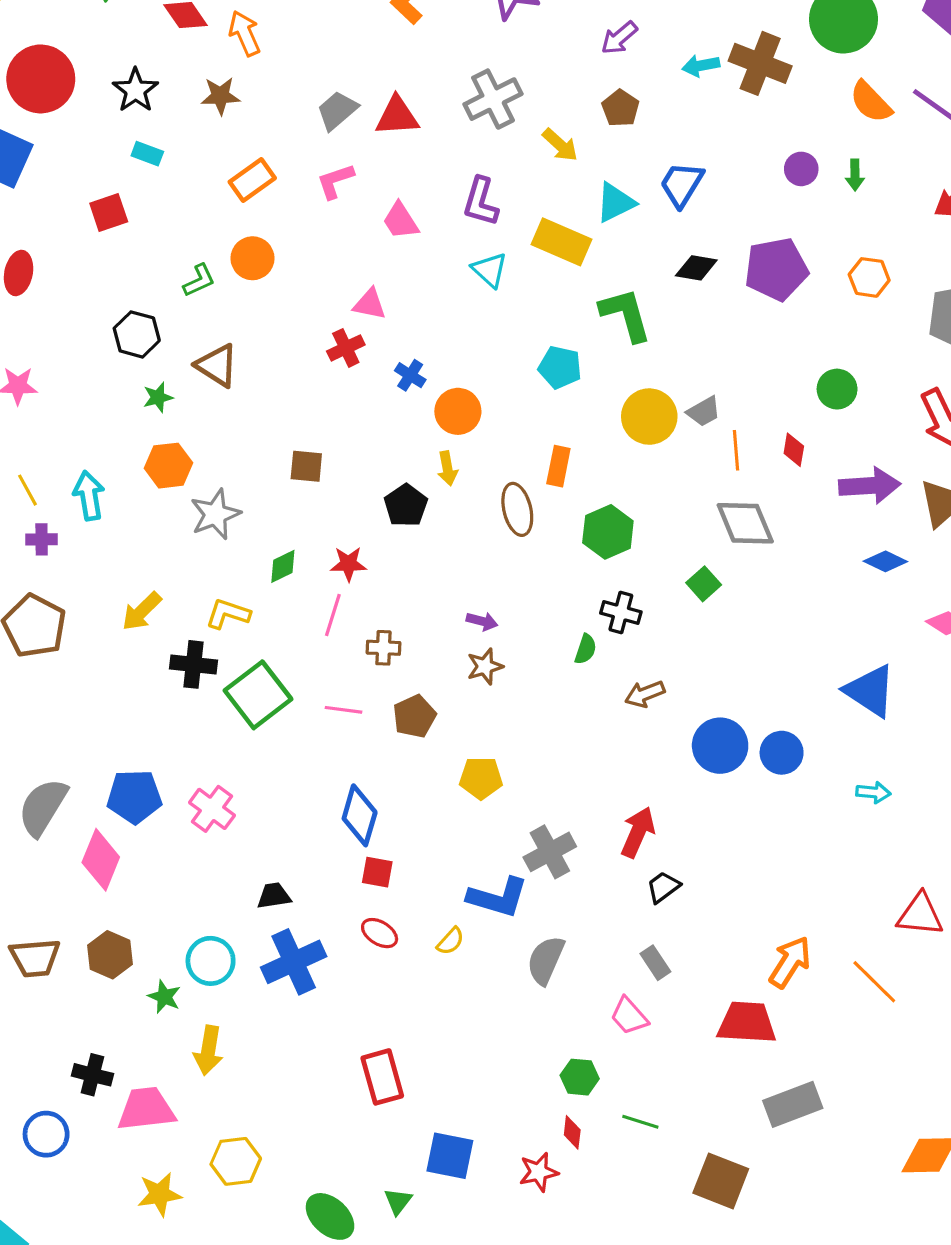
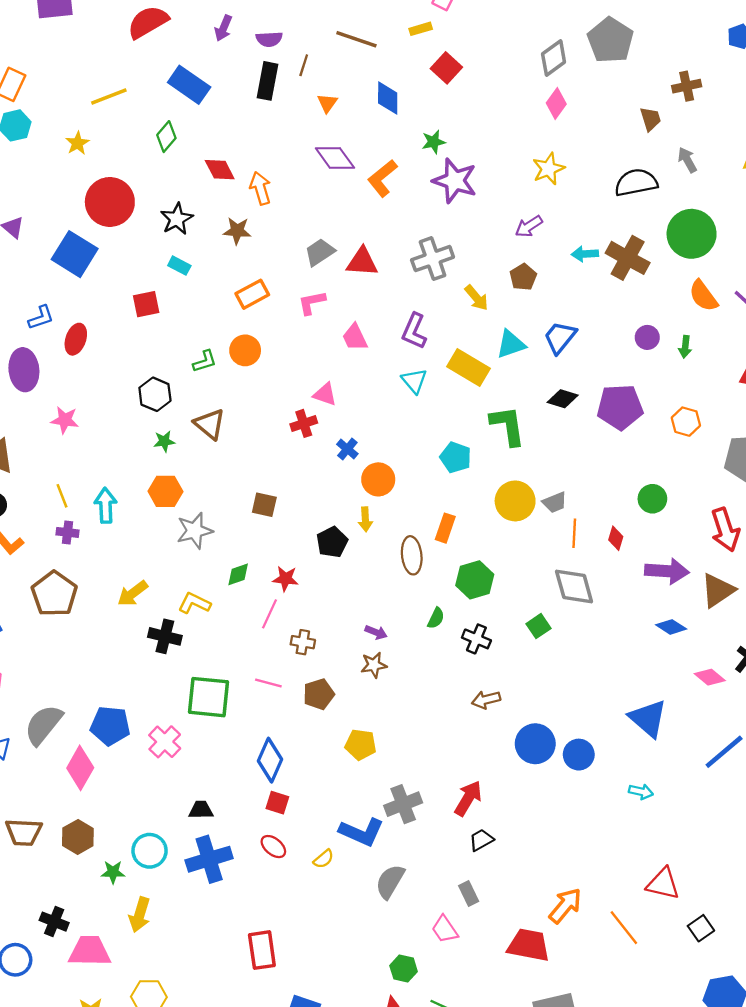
green semicircle: (586, 649) -> (436, 618), moved
green square: (258, 695) -> (208, 697), moved, turned 36
green star: (164, 997) -> (113, 872), turned -30

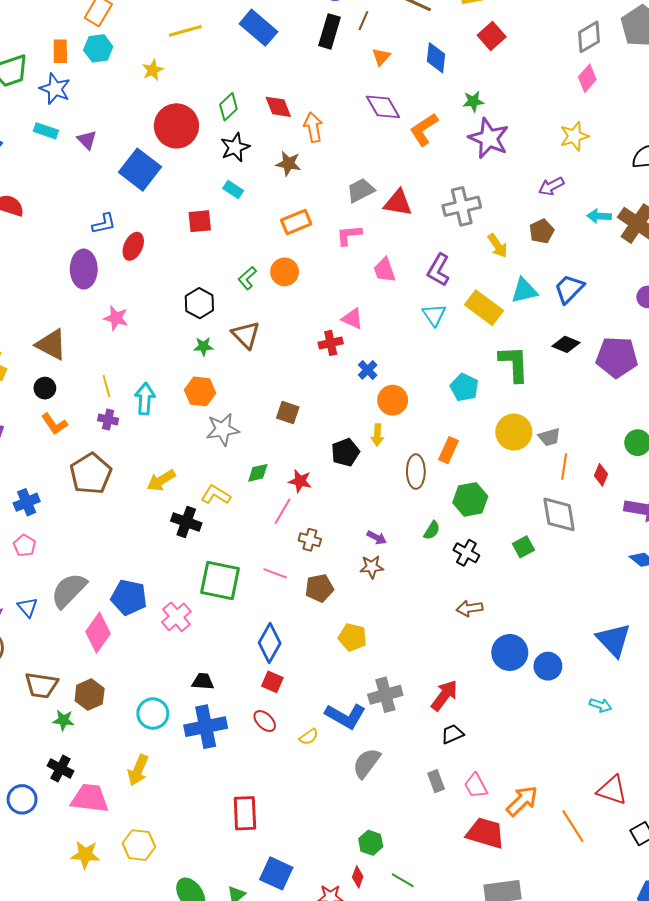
green diamond: (166, 137) -> (228, 107), moved
green L-shape: (205, 361) -> (247, 278), turned 150
green star: (113, 872) -> (63, 720), moved
pink trapezoid: (445, 929) -> (476, 786), moved

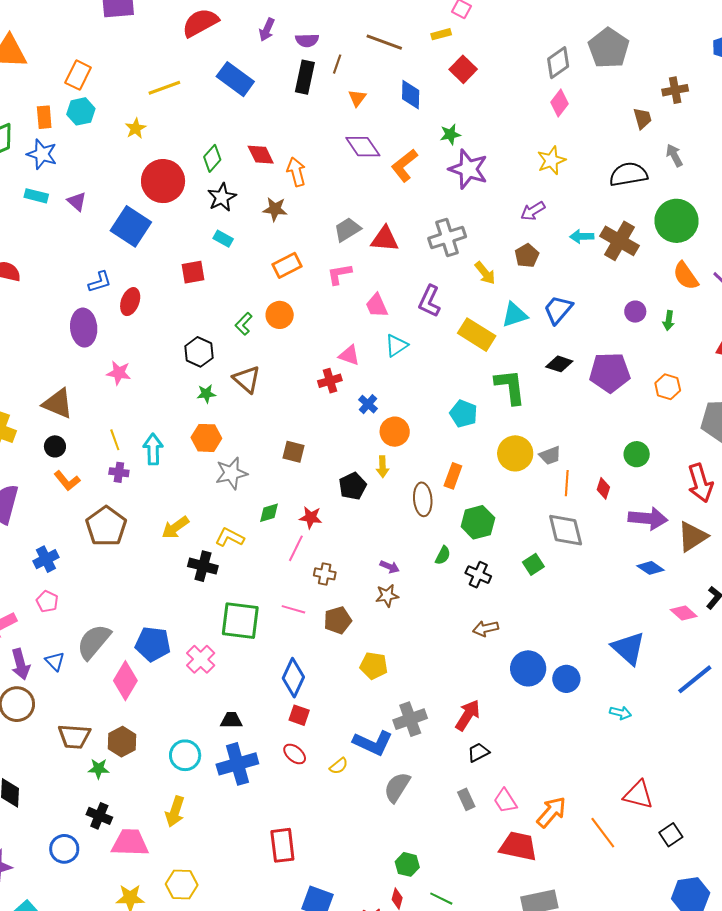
cyan triangle: (434, 315) -> (396, 345), moved, turned 35

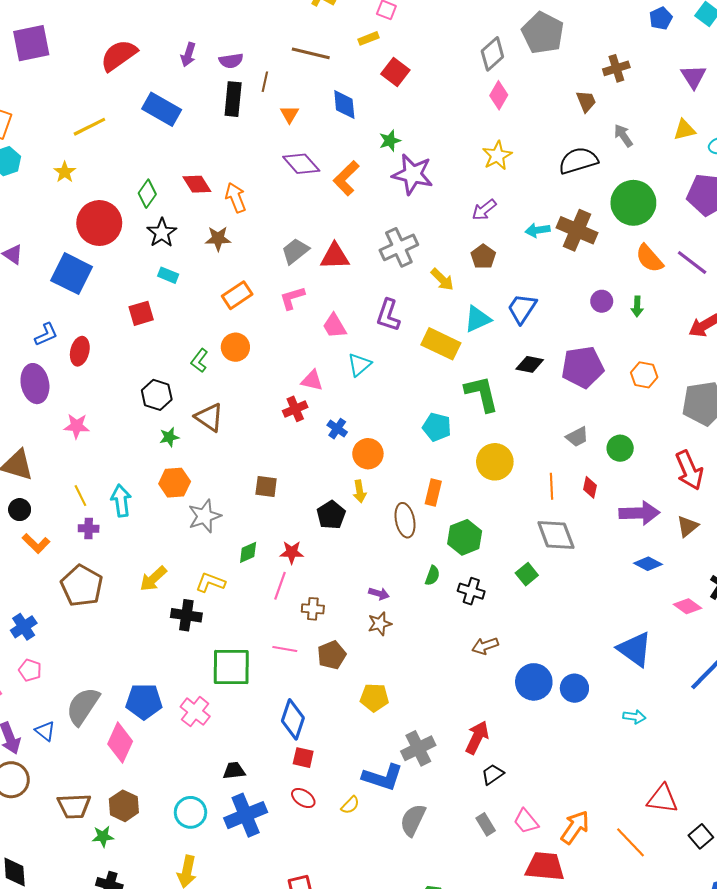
gray trapezoid: (550, 456) -> (577, 437), moved
brown triangle: (693, 536) -> (688, 526), size x0.7

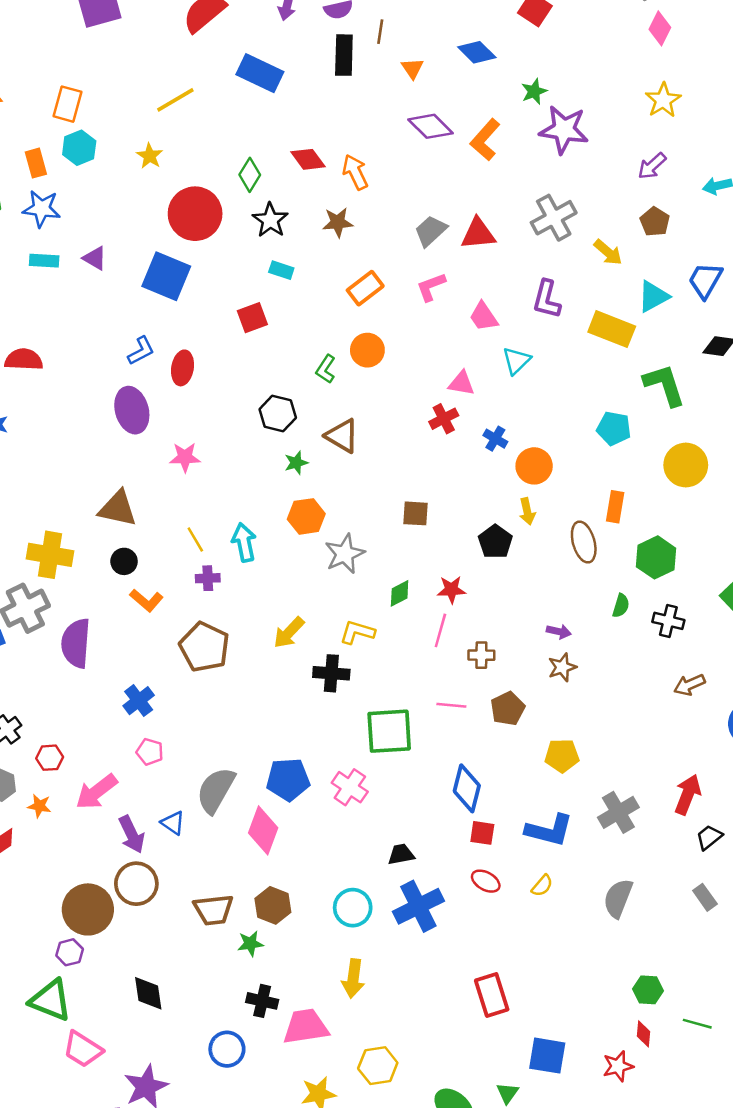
blue diamond: (344, 104) -> (477, 52), turned -36
blue L-shape: (383, 777) -> (549, 830), moved

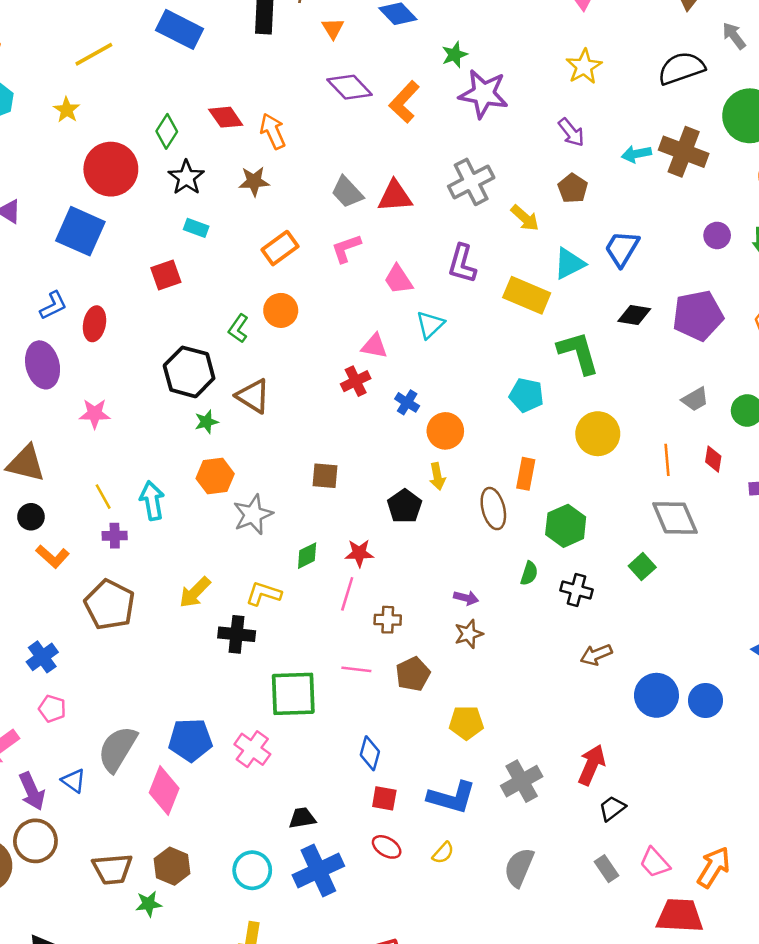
purple arrow: (652, 166) -> (571, 132), turned -88
gray trapezoid: (431, 231) -> (347, 192), turned -92
black hexagon: (278, 413) -> (189, 372), size x1.4
blue diamond: (467, 788) -> (370, 753), size x0.7

